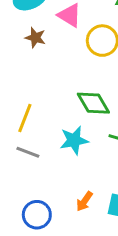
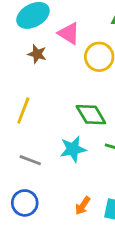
yellow line: (25, 118) -> (23, 111), moved
blue circle: (37, 215) -> (25, 203), moved

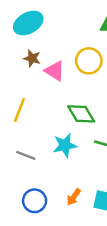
pink triangle: (69, 33) -> (55, 71), moved
blue circle: (25, 203) -> (35, 201), moved

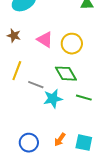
brown star: (32, 58) -> (14, 36), moved
yellow circle: (89, 61) -> (72, 44), moved
gray line: (26, 155) -> (36, 85), moved

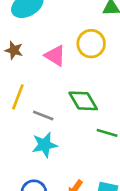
yellow circle: (72, 44) -> (91, 44), moved
cyan star: (53, 99) -> (45, 145), moved

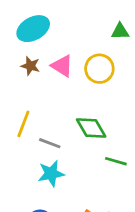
brown star: (14, 50) -> (30, 66), moved
pink triangle: (55, 56) -> (62, 66), moved

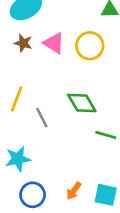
gray line: (50, 143) -> (42, 118), turned 42
cyan star: (51, 174) -> (18, 159), moved

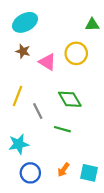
pink triangle: (54, 43) -> (47, 62), moved
green line: (106, 135) -> (62, 129), moved

